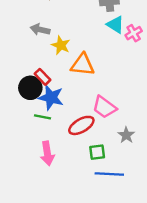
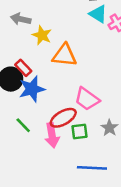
blue star: (51, 97) -> (32, 89), turned -30
green line: (43, 117) -> (23, 125), moved, turned 35
green square: (97, 152) -> (79, 132), moved
pink arrow: (47, 153) -> (52, 135), moved

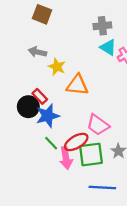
green line: (23, 125) -> (51, 143), moved
green square: (79, 132) -> (91, 155), size x1.6

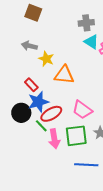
black circle: (28, 107) -> (21, 113), moved
red ellipse: (76, 142) -> (51, 114), moved

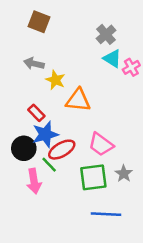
gray cross: (86, 23) -> (106, 34), turned -35
pink arrow: (54, 139) -> (34, 181), moved

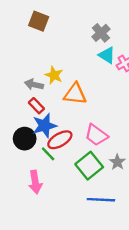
gray arrow: (34, 64) -> (34, 85), moved
green square: (93, 177) -> (89, 166), turned -32
pink arrow: (34, 181) -> (35, 182), moved

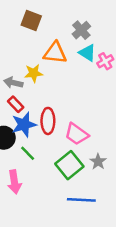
brown square: (39, 21) -> (31, 21), moved
yellow star: (54, 75) -> (34, 73), turned -30
orange triangle: (75, 94) -> (55, 53), moved
red ellipse: (60, 140) -> (48, 121), moved, turned -60

